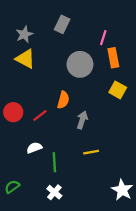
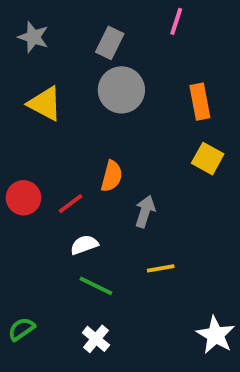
gray star: (24, 34) -> (33, 37), moved, turned -30
pink line: (103, 38) -> (176, 21), moved
gray circle: (80, 64) -> (121, 90), moved
white semicircle: (34, 148) -> (84, 245), moved
green line: (54, 162) -> (96, 286), turned -60

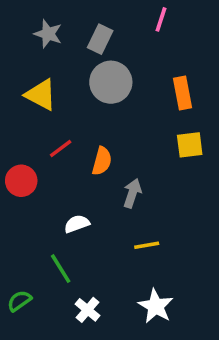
gray star: (33, 37) -> (48, 34), moved
yellow square: (208, 159) -> (190, 145), turned -36
red line: (70, 204) -> (61, 148), moved
green line: (96, 286) -> (61, 269), moved, turned 32
white star: (216, 335) -> (156, 306), moved

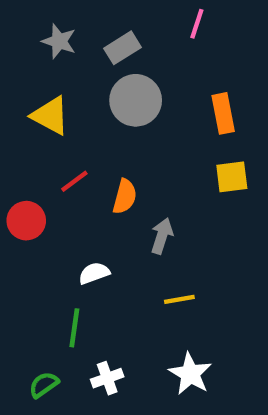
gray rectangle: (100, 39) -> (122, 48), turned 32
green line: (61, 269) -> (74, 328), turned 40
green semicircle: (19, 301) -> (44, 385), moved
white cross: (88, 310) -> (107, 378), turned 30

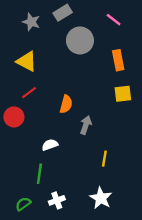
pink line: (197, 24) -> (114, 20), moved, turned -70
gray rectangle: (122, 48) -> (63, 13), moved
gray circle: (136, 100) -> (80, 40), moved
red line: (74, 181) -> (29, 93), moved
yellow line: (179, 299) -> (104, 159), moved, turned -70

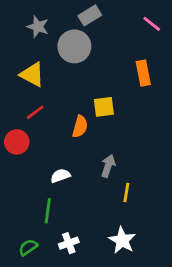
gray rectangle: (63, 13) -> (90, 15), moved
pink line: (114, 20) -> (152, 24), moved
gray circle: (80, 40) -> (74, 46), moved
yellow square: (123, 94) -> (104, 107), moved
gray arrow: (86, 125) -> (108, 166), moved

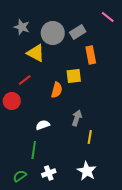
gray rectangle: (90, 15) -> (78, 32), moved
gray star: (38, 27) -> (22, 27), moved
orange rectangle: (143, 73) -> (91, 55), moved
yellow triangle: (32, 74) -> (36, 53), moved

